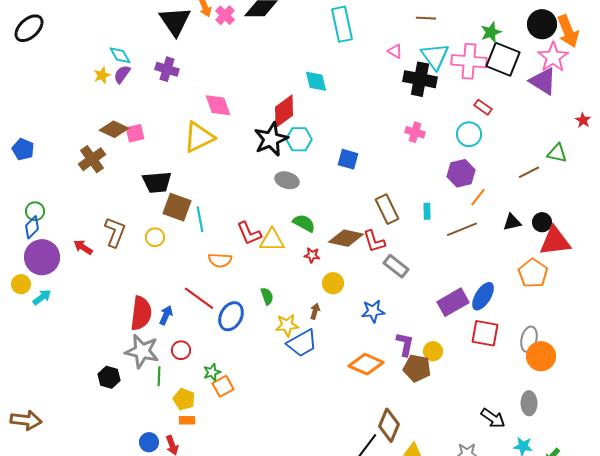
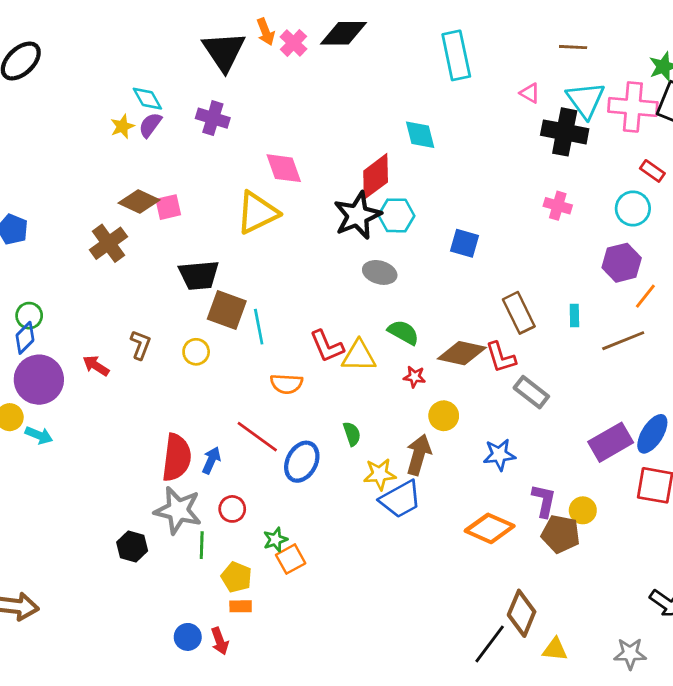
brown L-shape: (115, 232) -> (140, 345), size x0.7
cyan arrow: (42, 297) -> (39, 435), turned 60
brown arrow: (315, 311) -> (419, 455), size x1.8

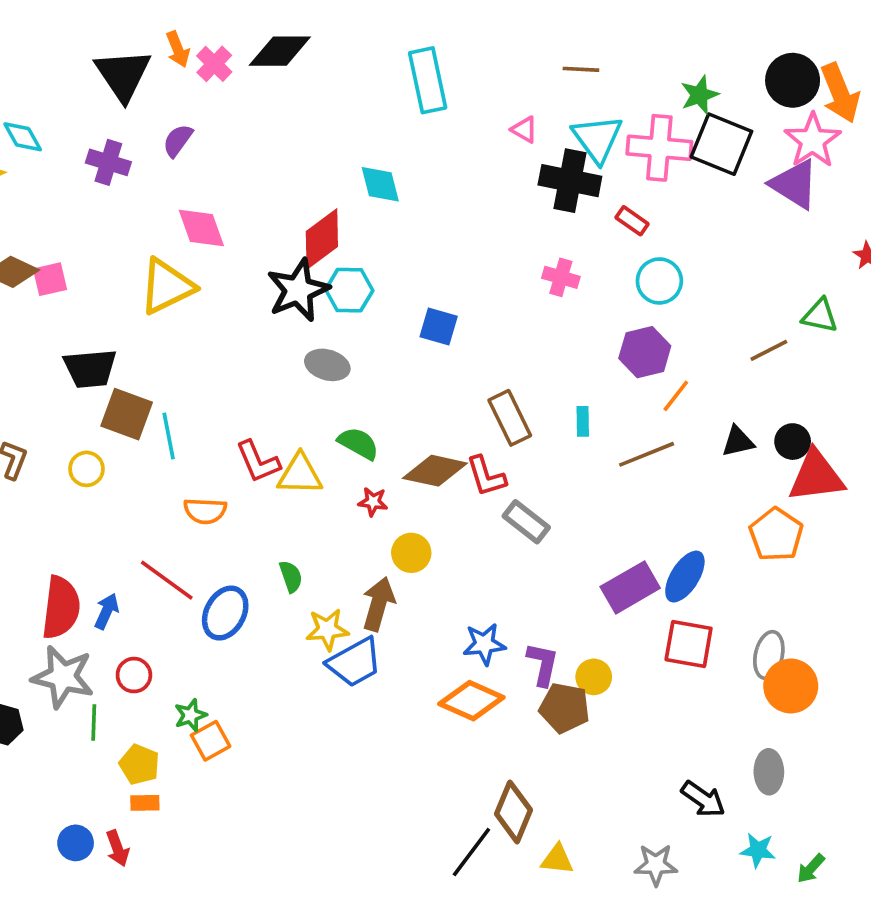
purple semicircle: (150, 125) -> (178, 140), moved
red rectangle: (652, 171) -> (632, 221), moved
blue star: (499, 455) -> (484, 644), moved

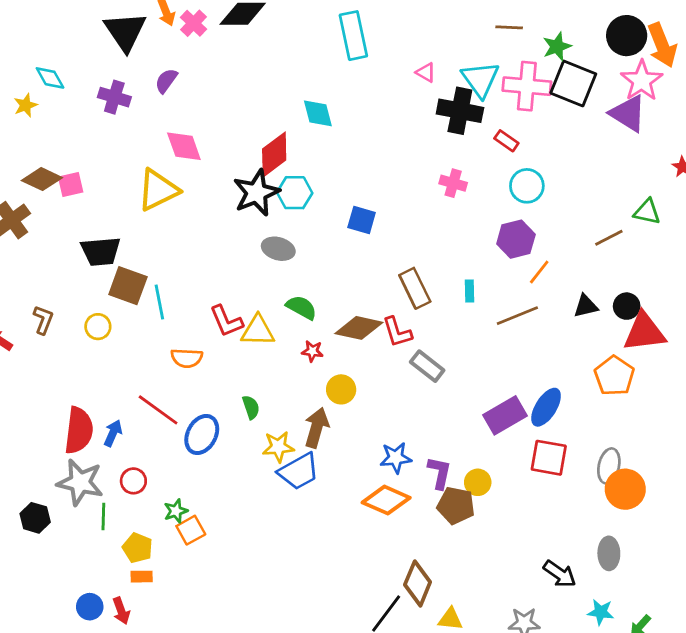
brown line: (581, 69) -> (509, 27), moved

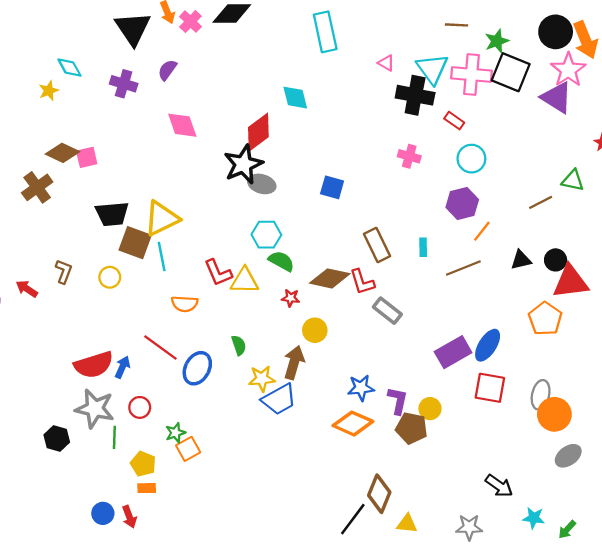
yellow triangle: (158, 190) -> (162, 218), moved
cyan hexagon: (295, 193) -> (266, 235), moved
gray ellipse: (278, 249) -> (262, 184), moved
red semicircle: (79, 430) -> (94, 365), turned 66
gray ellipse: (609, 553) -> (568, 456), moved, turned 55

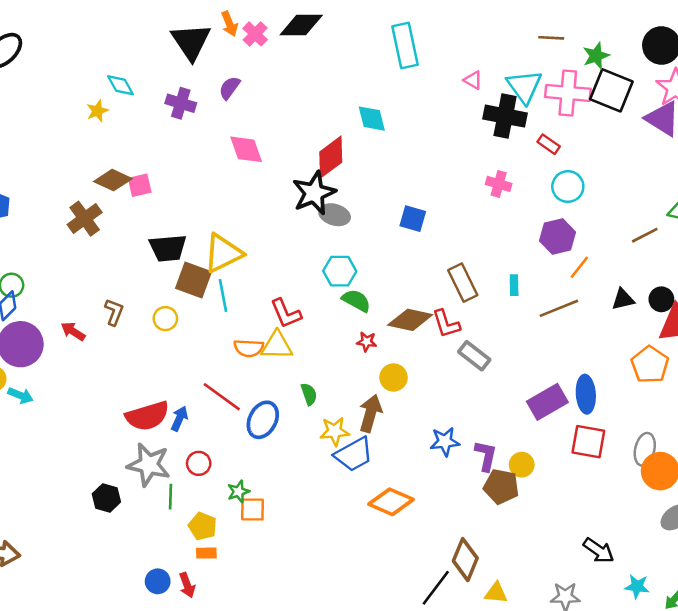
yellow triangle: (245, 281) -> (277, 345), moved
blue ellipse: (488, 345) -> (586, 394), turned -36
orange diamond: (353, 424) -> (391, 502), moved
orange square: (188, 449) -> (253, 510), turned 30

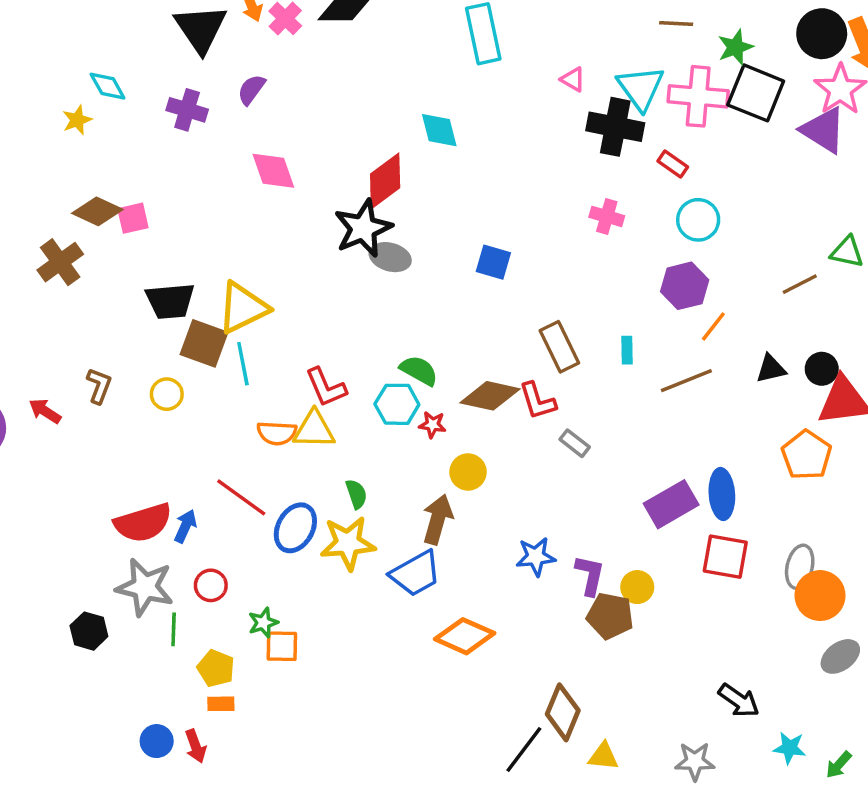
cyan hexagon: (340, 271) -> (397, 404), moved
gray rectangle: (474, 356) -> (575, 443), size x0.7
yellow star: (335, 431) -> (348, 543), moved, size x1.4

